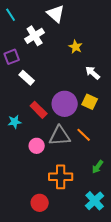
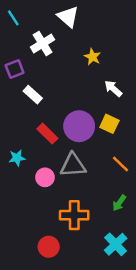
cyan star: (15, 122) -> (17, 158), moved
orange line: (84, 135) -> (120, 164), moved

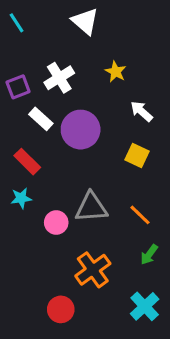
white cross: (43, 43) -> (59, 78), moved
purple circle: (79, 126) -> (81, 130), moved
red rectangle: (47, 134) -> (27, 162), moved
orange line: (120, 164) -> (140, 215), moved
orange cross: (74, 215) -> (93, 270), turned -36

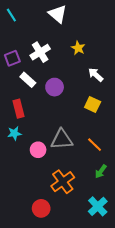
purple circle: (81, 130) -> (55, 87), size x0.7
red rectangle: (27, 162) -> (19, 109), turned 30

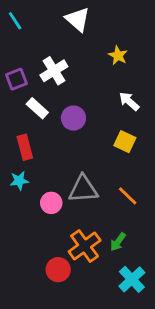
yellow star: (78, 48) -> (118, 55), moved
green arrow: (101, 171) -> (118, 242), moved
red circle: (41, 208) -> (58, 270), moved

